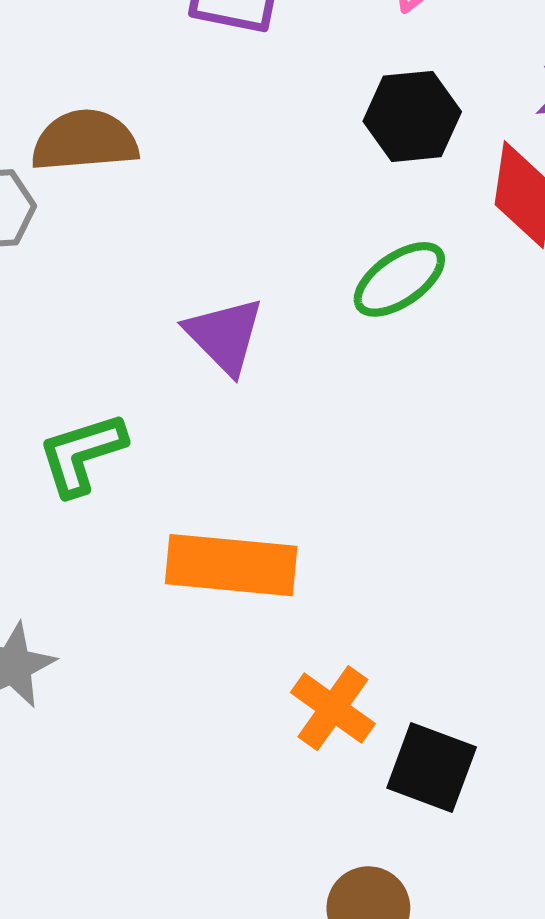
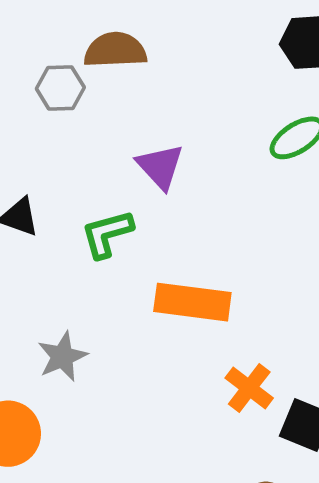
purple triangle: (225, 335) -> (160, 166), moved

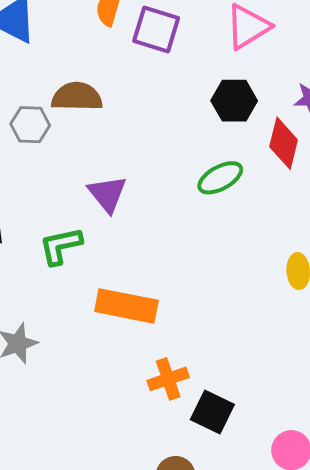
orange cross: (249, 388) -> (168, 379), turned 30

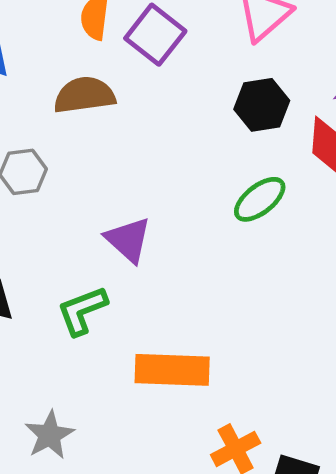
purple square: (156, 30) -> (155, 35), turned 30
brown semicircle: (77, 97) -> (84, 95), moved

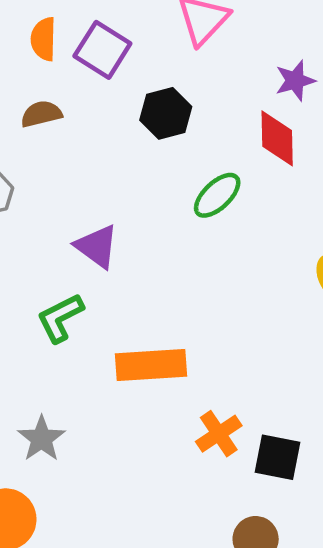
brown semicircle: (84, 95) -> (41, 114), size x0.7
black hexagon: (262, 105) -> (166, 113), moved

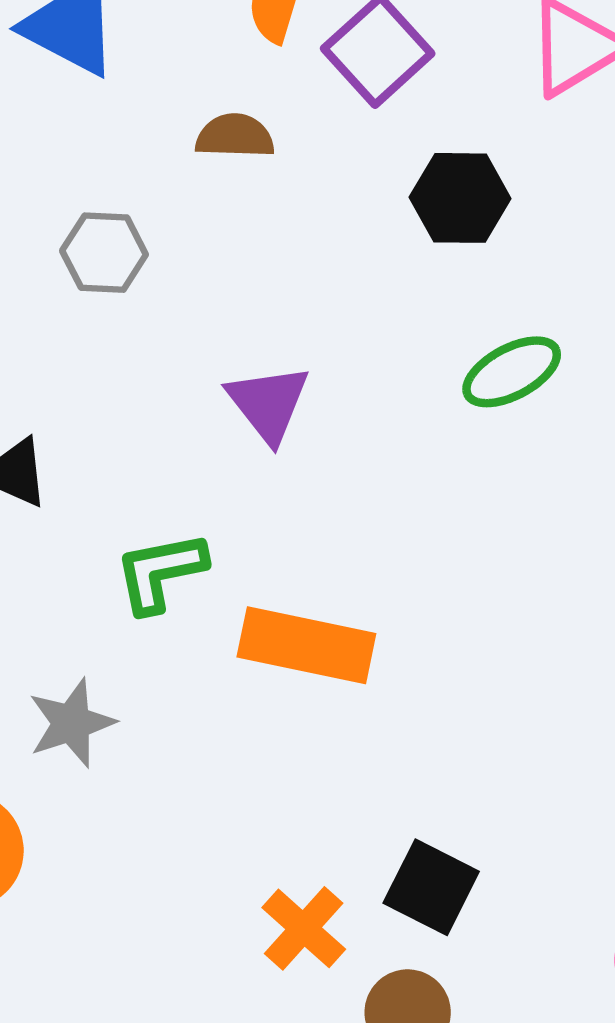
green L-shape: (60, 318) -> (160, 572), moved
orange cross: (219, 434) -> (304, 928), moved, turned -30
black square: (278, 457) -> (431, 887), moved

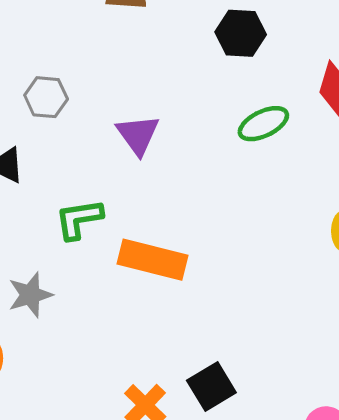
gray hexagon: (104, 253) -> (46, 97), moved
black square: (431, 887) -> (211, 387), turned 30

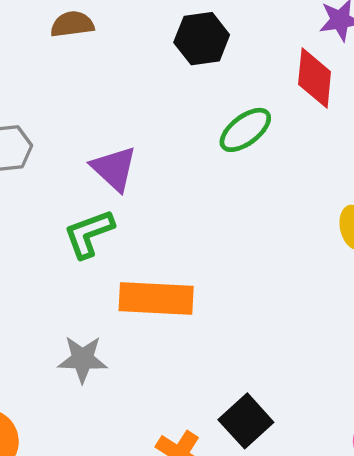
green L-shape: (79, 219) -> (89, 234), moved
gray star: (30, 295) -> (83, 359), moved, turned 30

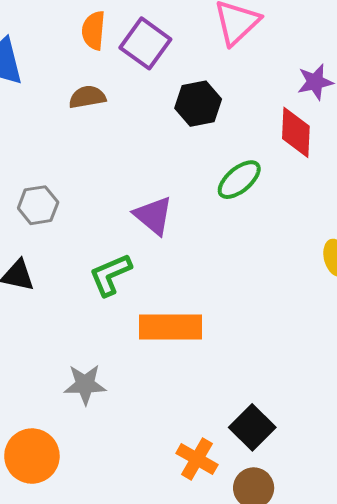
purple triangle: (114, 169) -> (153, 216), moved
gray star: (83, 359) -> (85, 384), moved

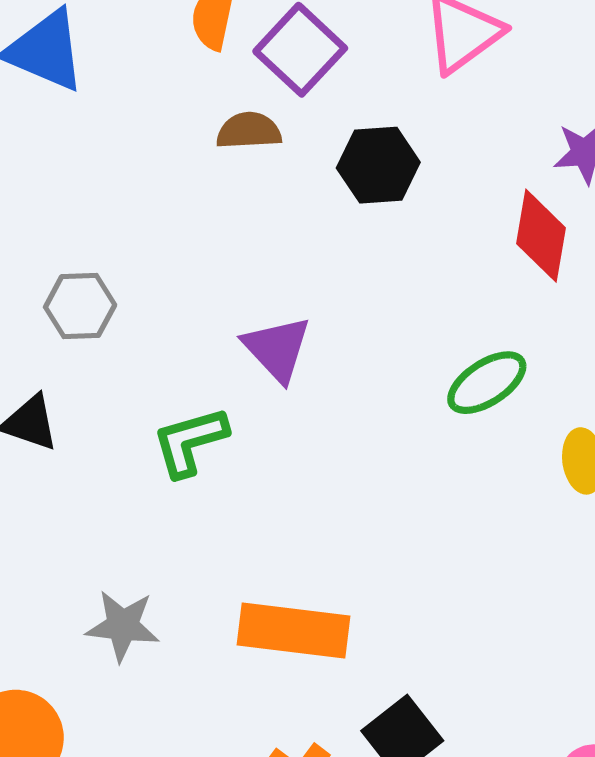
brown semicircle: (87, 97) -> (249, 131), moved
green ellipse: (239, 180) -> (487, 383), moved
orange rectangle: (170, 327) -> (294, 630), moved

